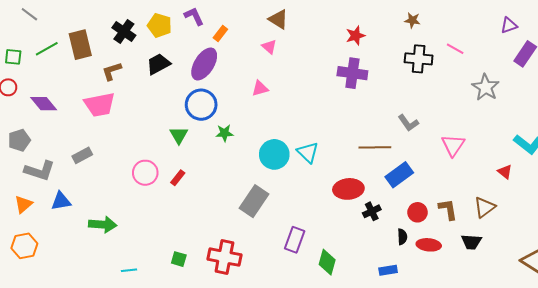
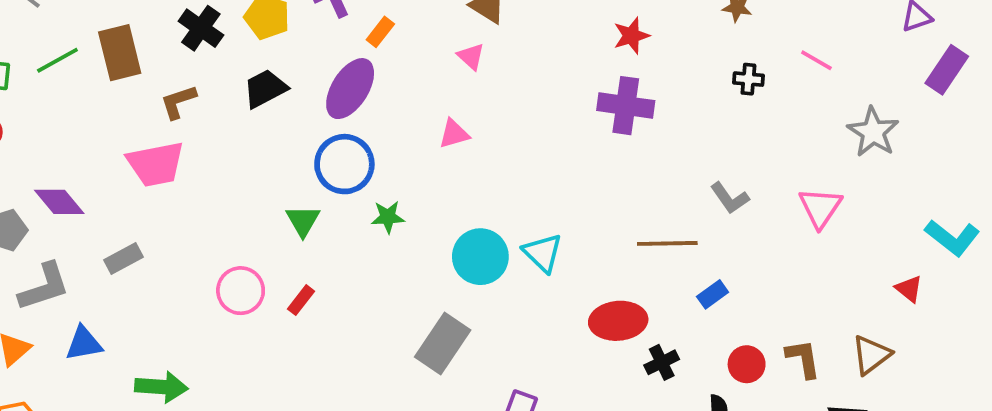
black cross: (419, 59) -> (748, 79), size x0.6
purple diamond: (44, 104) -> (59, 202), moved
pink triangle: (453, 145) -> (820, 208), moved
gray L-shape: (40, 171) -> (44, 287), turned -36
blue rectangle: (399, 175) -> (713, 294), size x0.6

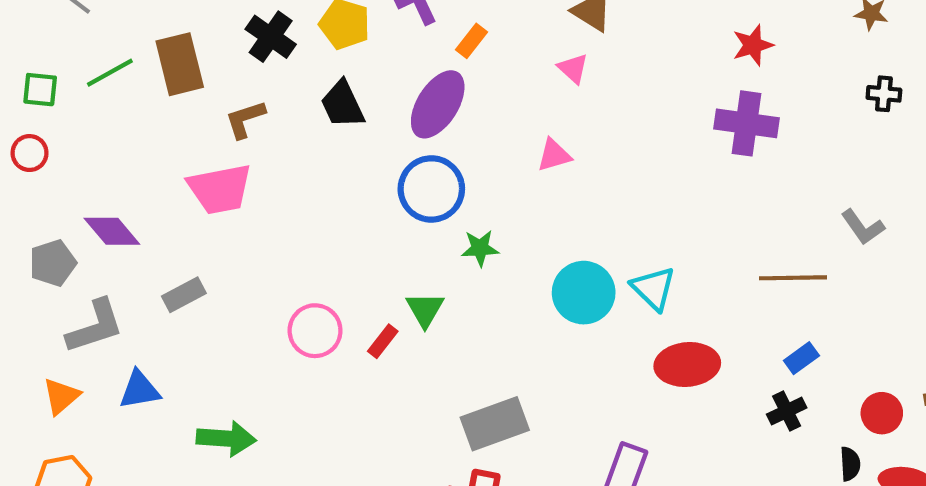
black trapezoid: (265, 89) -> (343, 104), turned -87
green triangle: (303, 221) -> (425, 310), moved
blue rectangle: (713, 294) -> (801, 358), moved
red ellipse: (618, 321) -> (687, 365), moved
gray rectangle: (443, 343) -> (495, 424), moved, turned 36

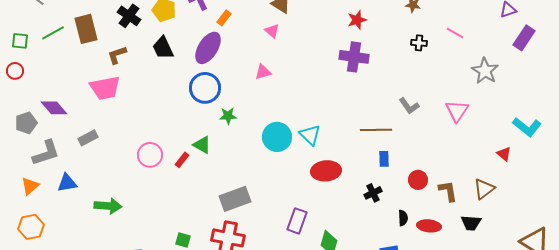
green triangle: (425, 310) -> (202, 145), turned -30
blue rectangle: (801, 358) -> (384, 159), moved, turned -56
red circle: (882, 413) -> (418, 180), moved

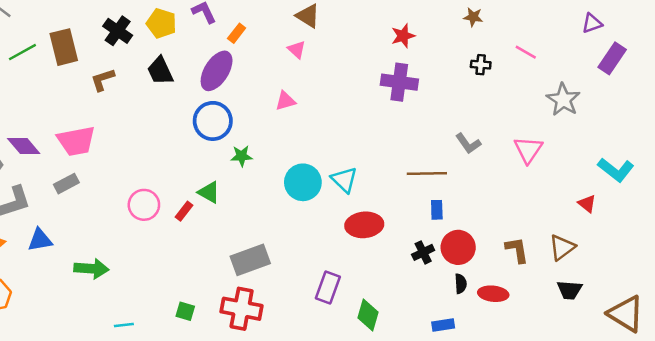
pink trapezoid: (105, 88) -> (76, 141), moved
red circle: (418, 180) -> (458, 247), moved, size x1.4
black trapezoid: (471, 223) -> (570, 290), moved

